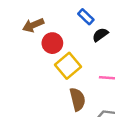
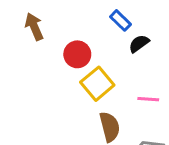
brown arrow: (33, 25) -> (34, 27), moved, turned 90

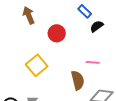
yellow square: (97, 84) -> (37, 65), moved
pink line: (148, 99) -> (93, 62), moved

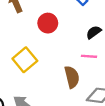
black semicircle: (97, 26) -> (94, 32), moved

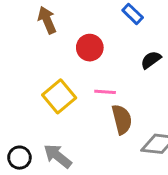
pink line: (89, 56) -> (105, 92), moved

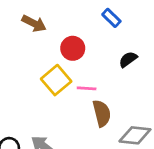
brown arrow: (47, 20) -> (34, 23), turned 140
yellow square: (59, 96) -> (56, 80), moved

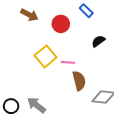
red circle: (73, 48) -> (61, 24), moved

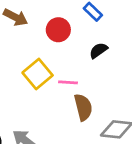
black semicircle: (98, 41) -> (98, 50), moved

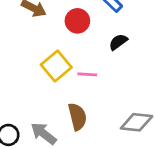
brown semicircle: (83, 107) -> (77, 117), moved

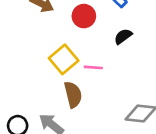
brown semicircle: (77, 117) -> (73, 95), moved

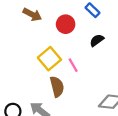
pink line: (93, 67) -> (73, 65), turned 56

